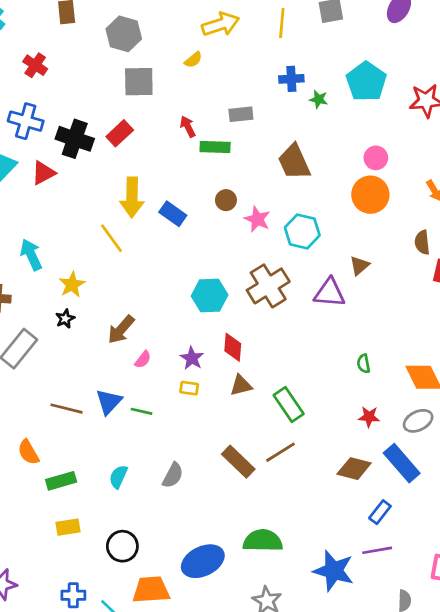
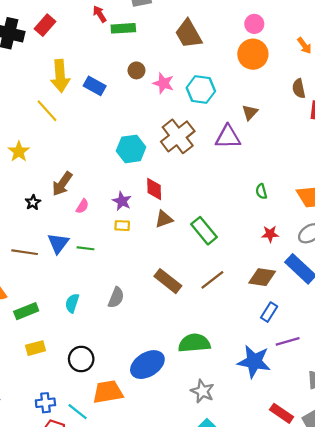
black star: (65, 319) -> (33, 202), moved
brown line: (280, 452) -> (212, 280), moved
blue rectangle: (380, 512) -> (269, 312), moved

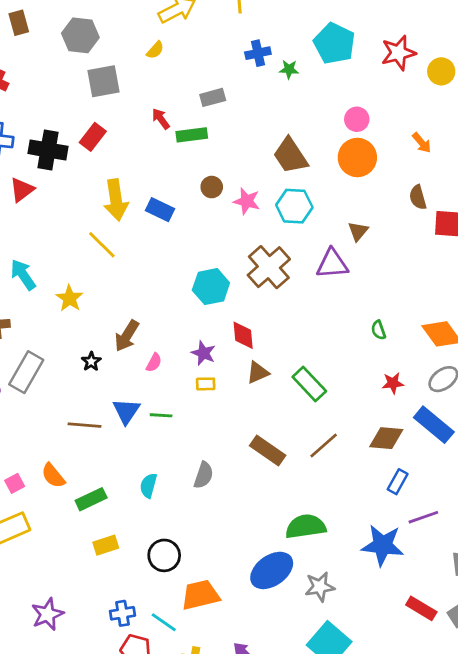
brown trapezoid: (188, 34) -> (290, 156), moved
blue ellipse: (147, 365) -> (272, 570), moved
gray star: (202, 391) -> (320, 587), turned -30

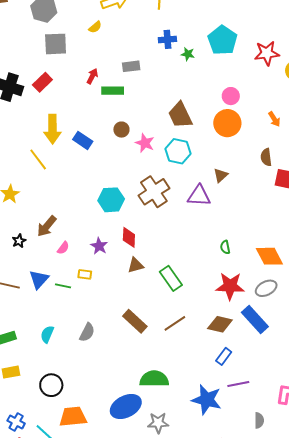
red arrow: (161, 119) -> (92, 76), turned 56
red star: (393, 383) -> (230, 286), size x1.8
yellow rectangle: (206, 384) -> (85, 274), moved
blue cross: (123, 613) -> (16, 422), turned 30

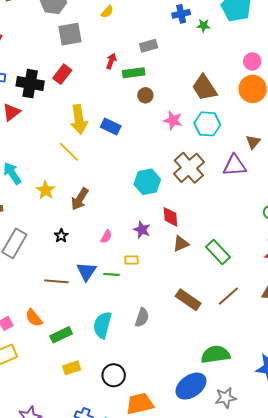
brown circle: (121, 130) -> (145, 95), moved
brown arrow: (47, 226) -> (80, 199), moved
cyan semicircle: (47, 334) -> (102, 325), size x1.5

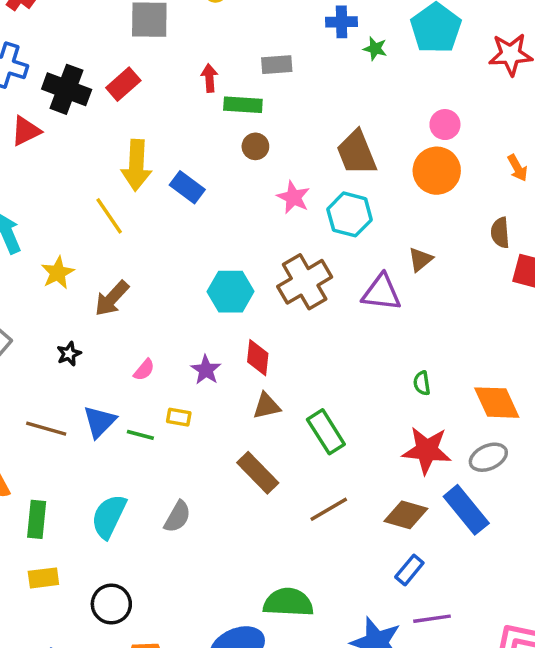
red arrow: (111, 61) -> (209, 78), turned -35
brown rectangle: (188, 300) -> (258, 473), moved
green rectangle: (61, 335) -> (37, 519), turned -70

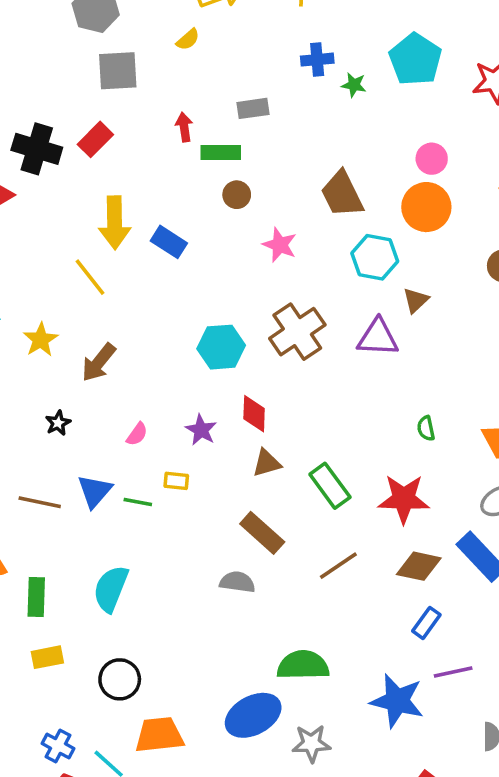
cyan hexagon: (350, 214) -> (375, 257), moved
red star: (427, 450) -> (404, 499), moved
gray semicircle: (177, 517) -> (237, 582), moved, turned -108

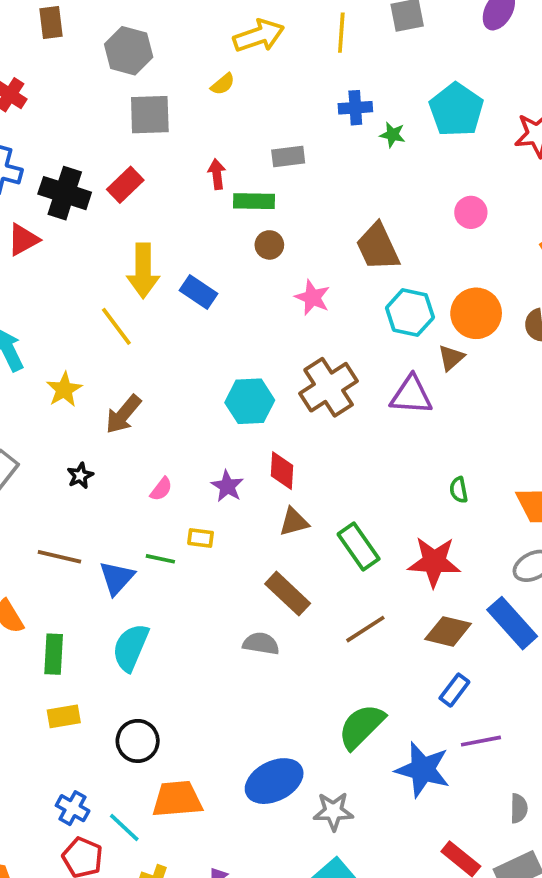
orange circle: (426, 207) -> (476, 313), moved
blue triangle: (95, 491) -> (117, 578), moved
green semicircle: (303, 665) -> (361, 726), moved, turned -45

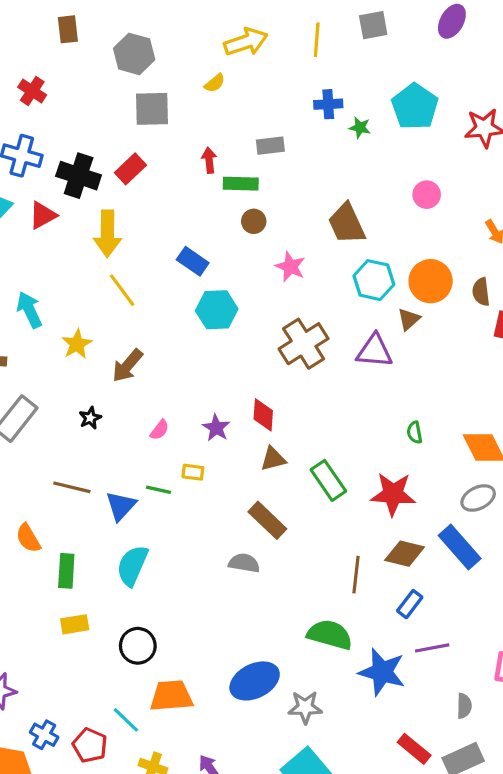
yellow arrow: (143, 271) -> (107, 234), moved
cyan hexagon: (250, 401) -> (217, 310), moved
brown line: (365, 629) -> (356, 575), moved, turned -51
green semicircle: (361, 726) -> (330, 635), turned 60
blue cross: (73, 808) -> (44, 735), moved

